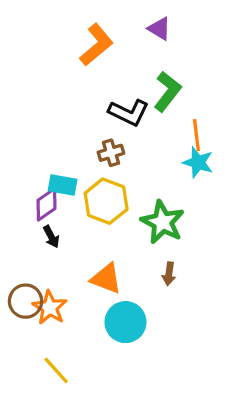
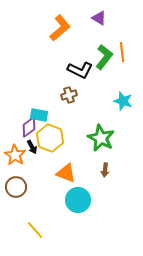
orange line: (196, 135) -> (122, 52), moved
yellow hexagon: (106, 201) -> (50, 138), moved
orange star: (50, 308) -> (15, 155), moved

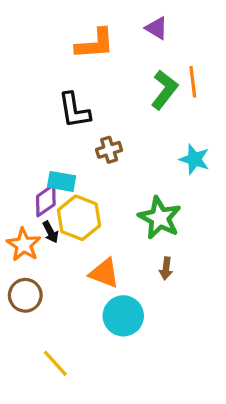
orange L-shape: (60, 28) -> (95, 44), turned 36
black L-shape: (80, 70) -> (74, 110), moved, turned 55

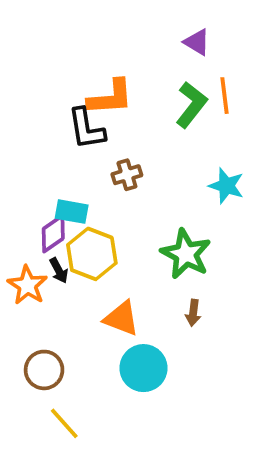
purple triangle: (156, 28) -> (197, 42), moved
orange L-shape: (95, 44) -> (110, 97), moved
brown circle: (25, 295) -> (44, 370), moved

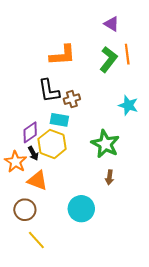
black L-shape: (86, 129) -> (49, 91), moved
cyan rectangle: (72, 212) -> (59, 120), moved
orange triangle: (121, 318) -> (37, 180), moved

